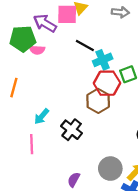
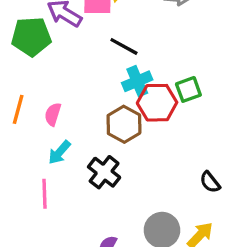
pink semicircle: (37, 50) -> (53, 114), moved, turned 104
cyan cross: (103, 60) -> (137, 81), moved
brown hexagon: (98, 101) -> (124, 124), moved

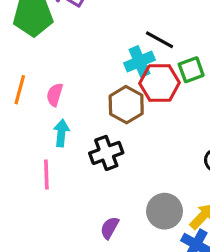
black line: (124, 46) -> (160, 40), moved
cyan arrow: (59, 152) -> (61, 133), turned 145
black cross: (104, 172) -> (106, 153), turned 32

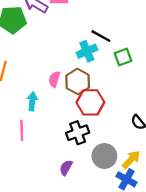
red hexagon: (160, 83) -> (90, 102), moved
pink semicircle: (55, 95) -> (54, 79), moved
black cross: (106, 153) -> (78, 133), moved

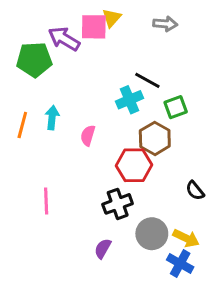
brown hexagon: (78, 81) -> (155, 138), moved
cyan arrow: (32, 101) -> (52, 118), moved
yellow arrow: (131, 159) -> (186, 238), turned 72

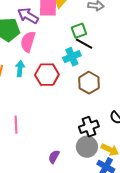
green square: (176, 107) -> (79, 31), moved
pink semicircle: (88, 135) -> (28, 42), moved, size x1.5
red hexagon: (134, 165) -> (47, 75), moved
black cross: (118, 204) -> (89, 127), moved

